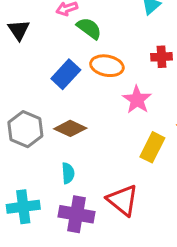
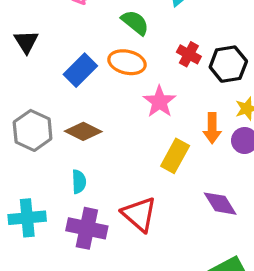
green semicircle: (89, 28) -> (135, 23), moved
black triangle: (19, 30) -> (26, 42), moved
red cross: (162, 57) -> (189, 54), turned 30

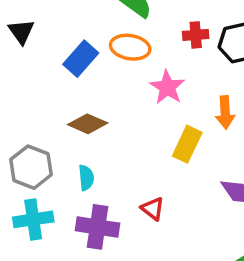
red cross: (189, 54) -> (196, 35), turned -30
gray hexagon: (33, 130) -> (31, 167), moved
red triangle: (139, 214) -> (153, 209), size x0.6

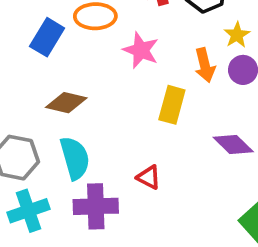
cyan semicircle: (86, 178) -> (75, 158), size x1.6

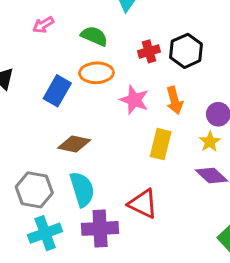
yellow star: (237, 35) -> (210, 142), moved
orange arrow: (205, 65) -> (175, 100), moved
red triangle: (149, 177) -> (143, 204), size x1.5

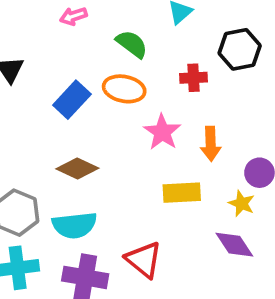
black hexagon: (186, 51) -> (240, 49), moved
yellow star: (210, 142) -> (242, 203), turned -30
yellow rectangle: (161, 144) -> (182, 193), turned 60
cyan semicircle: (82, 189) -> (74, 225), turned 88

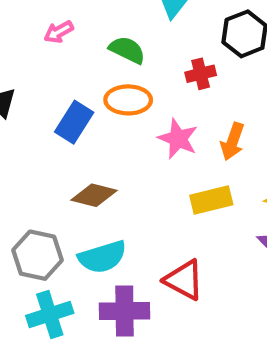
orange arrow: (211, 144) -> (233, 141), turned 32

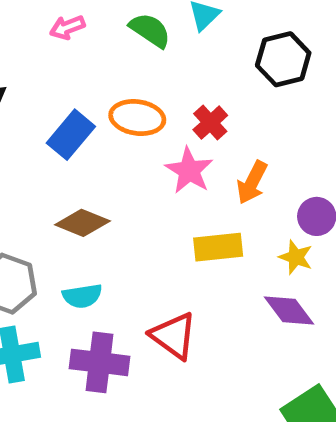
green semicircle: (127, 50) -> (150, 30), moved
red cross: (201, 74) -> (210, 123), moved, turned -36
cyan semicircle: (102, 257) -> (82, 296), size x0.7

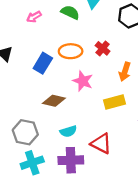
pink star: (189, 171) -> (83, 81), moved
cyan semicircle: (82, 296) -> (68, 131), moved

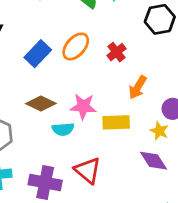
orange ellipse: (71, 51) -> (76, 46), turned -60
pink star: (83, 81) -> (83, 107), moved, turned -30
cyan semicircle: (68, 131) -> (63, 129), moved

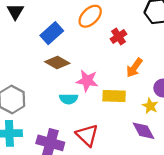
orange ellipse: (76, 46) -> (90, 16), moved
brown diamond: (41, 103) -> (57, 63), moved

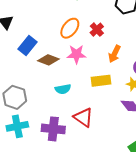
orange ellipse: (90, 16) -> (70, 28), moved
blue rectangle: (52, 33) -> (28, 46), moved
pink star: (87, 81) -> (76, 54), moved

